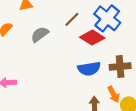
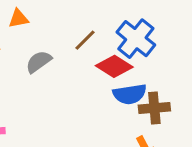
blue semicircle: (89, 69) -> (130, 94), moved

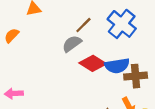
gray semicircle: (39, 62) -> (72, 44), moved
red diamond: (114, 66) -> (93, 63), moved

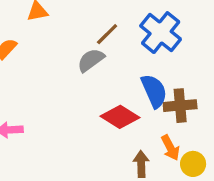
red diamond: (93, 63) -> (120, 117), moved
blue semicircle: (117, 66) -> (154, 91), turned -105

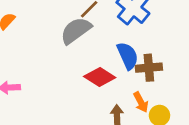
gray semicircle: (91, 60) -> (76, 31), size x1.4

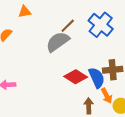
blue semicircle: (128, 56) -> (97, 78), moved

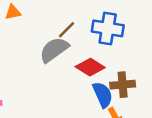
blue cross: (101, 25) -> (108, 28), turned -30
red diamond: (76, 77) -> (90, 67), moved

